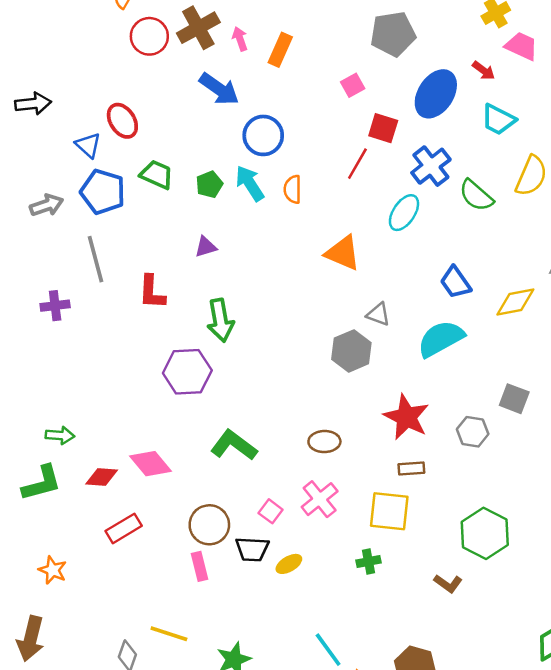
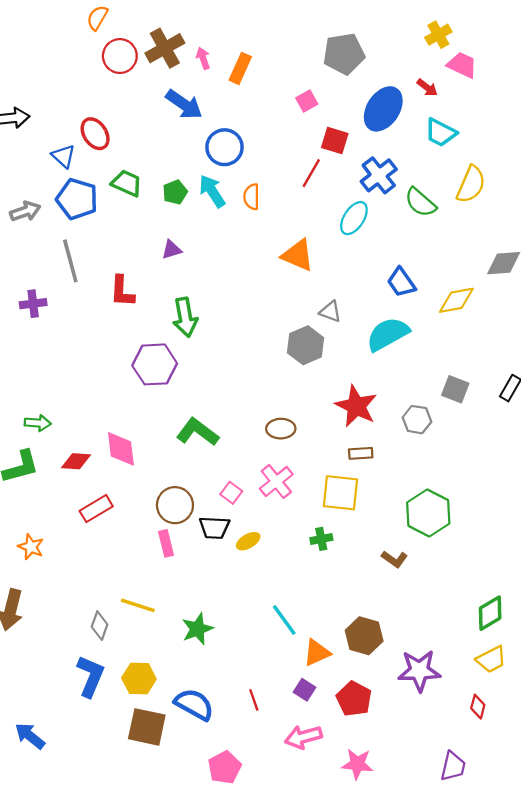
pink diamond: (151, 464) -> (121, 449), turned 33

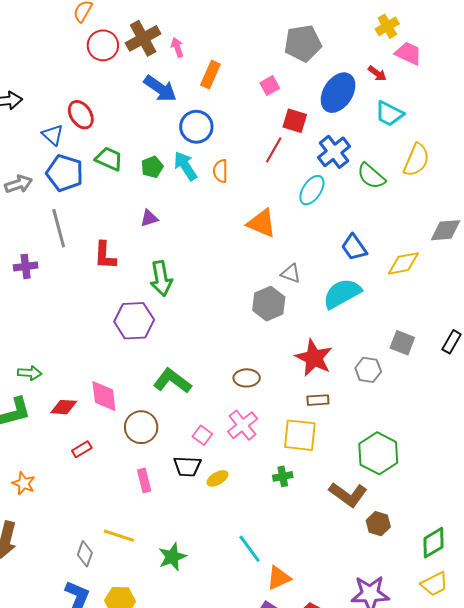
orange rectangle: (240, 68) -> (210, 75), moved
brown circle: (175, 505) -> (141, 427), moved
red rectangle: (96, 509) -> (82, 449), size x0.7
brown L-shape: (394, 559) -> (348, 494), size x1.6
brown hexagon: (364, 636) -> (378, 524), moved, size x0.7

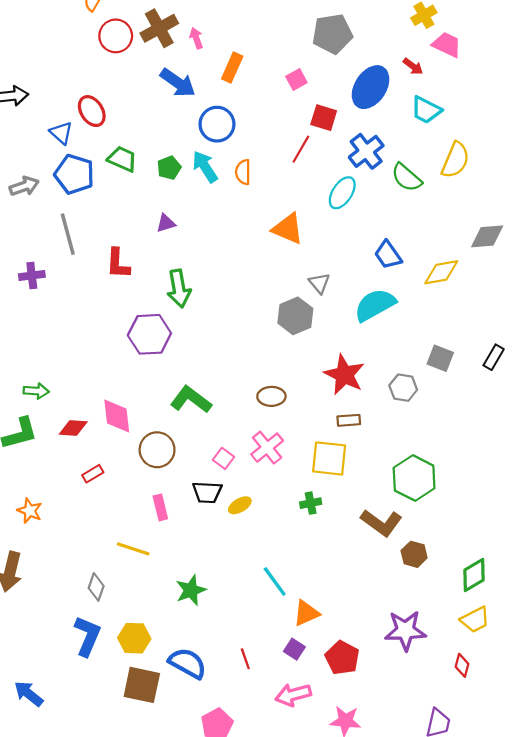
gray triangle: (291, 273) -> (319, 283), turned 30
yellow line: (119, 536) -> (133, 549), moved

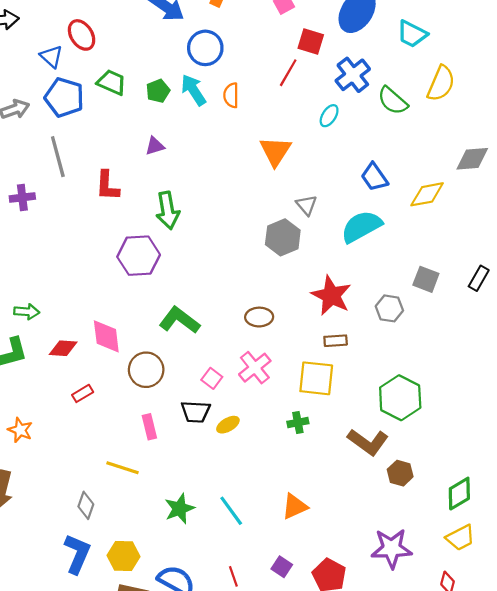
cyan ellipse: (342, 193) -> (329, 116), size x0.7
orange triangle: (288, 229) -> (275, 151), turned 40
cyan line: (275, 582) -> (231, 511), moved
orange triangle: (306, 613) -> (295, 506), moved

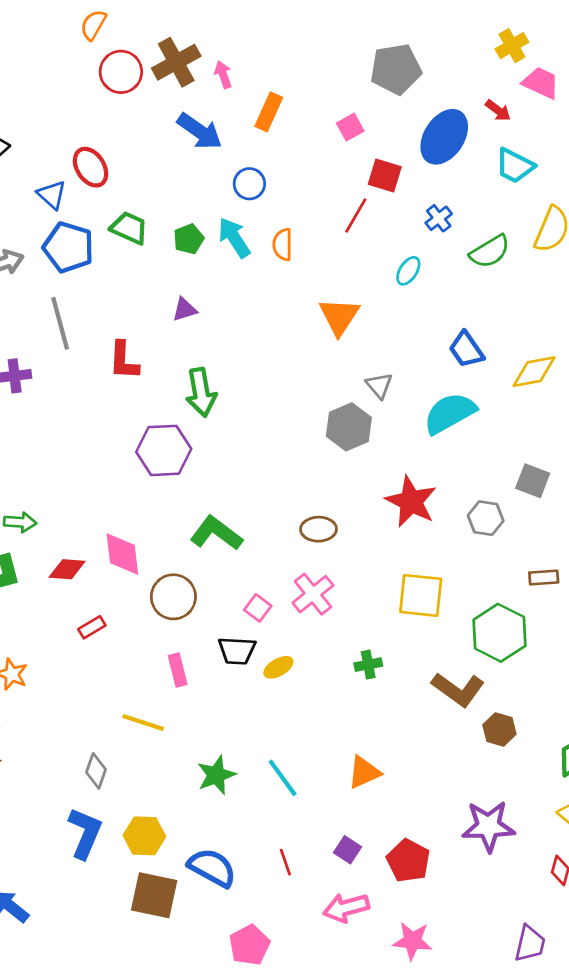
blue circle: (205, 48) -> (249, 184), size x0.7
blue cross: (353, 75) -> (439, 218), size x0.6
green semicircle: (393, 101) -> (490, 251), turned -72
brown rectangle: (336, 341) -> (544, 578), moved
yellow square: (316, 378) -> (421, 595), moved

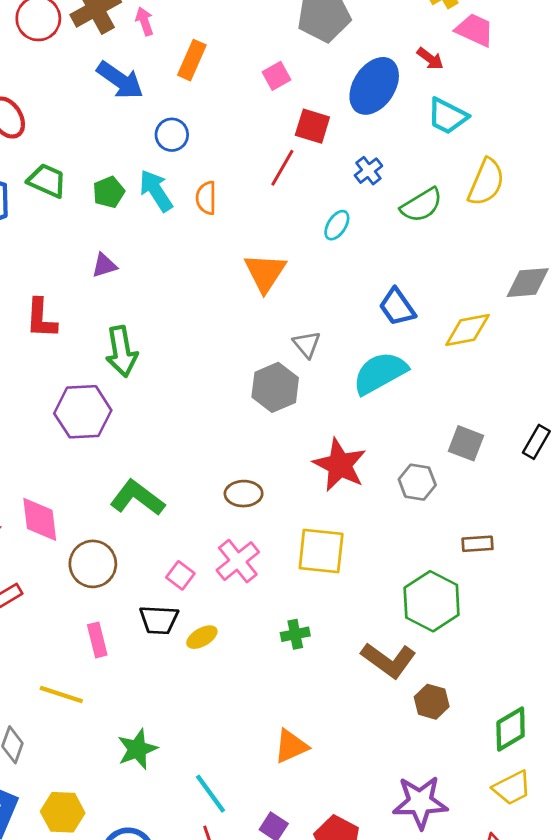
yellow square: (421, 595) -> (321, 551), moved
cyan line: (283, 778) -> (211, 794), moved

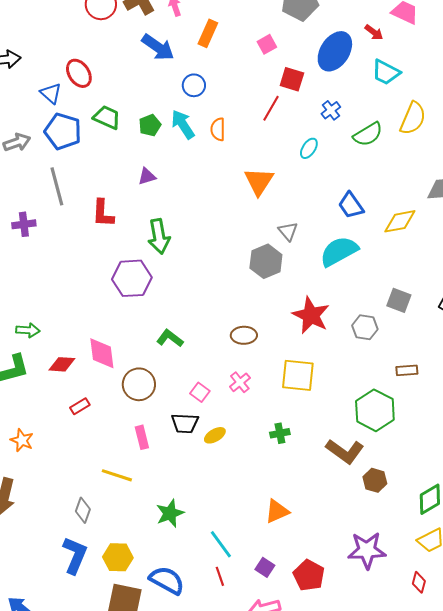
green L-shape: (137, 498) -> (170, 338), size x0.7
pink cross: (238, 561) -> (240, 382), size x0.7

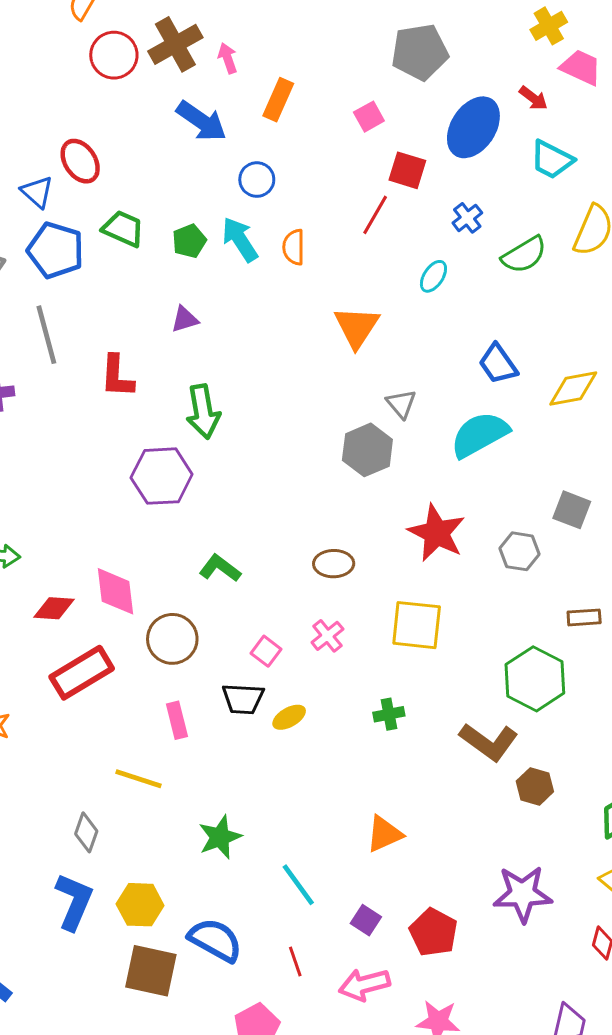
red rectangle: (80, 406) -> (82, 673), size x2.0
red line: (220, 576) -> (295, 962), moved

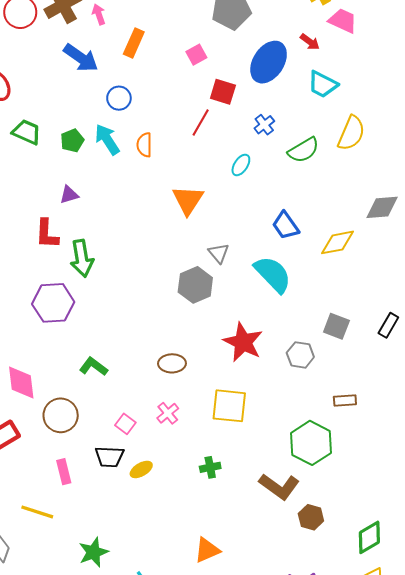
red L-shape: (117, 376) -> (47, 234), moved
cyan semicircle: (480, 435) -> (273, 274), turned 75

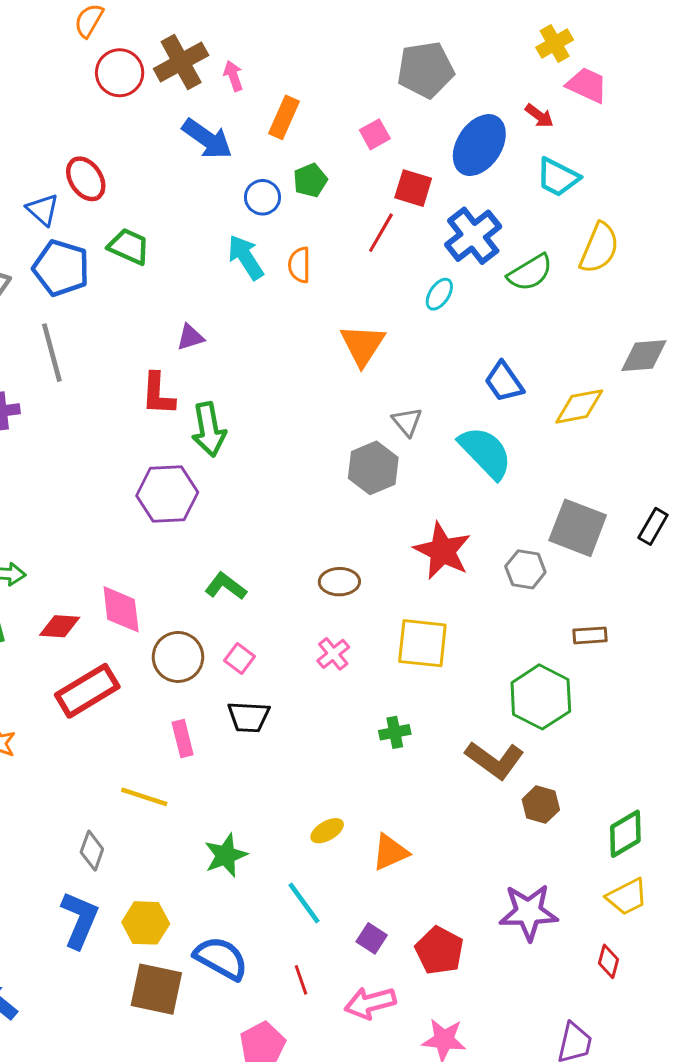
blue cross: (264, 125) -> (473, 236), size x1.8
green pentagon: (72, 141) -> (310, 180), moved
gray square: (336, 326) -> (578, 528), size x1.5
pink square: (125, 424) -> (239, 659), moved
yellow ellipse: (141, 469) -> (327, 831), moved

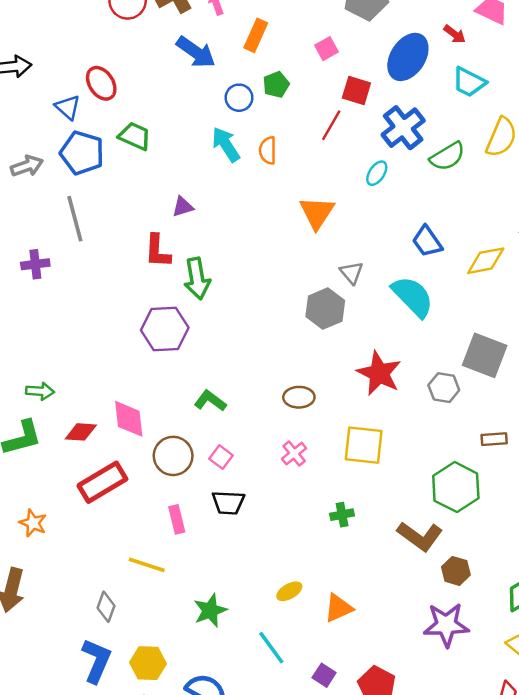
purple star: (529, 912) -> (446, 625), moved

